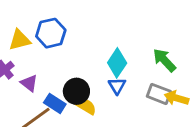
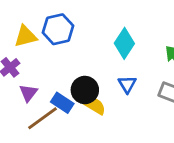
cyan diamond: (117, 63) -> (124, 43), moved
purple triangle: (29, 83) -> (28, 93), moved, turned 30

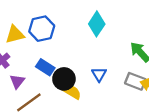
cyan diamond: (124, 43) -> (97, 24), moved
blue rectangle: (62, 103) -> (45, 67), moved

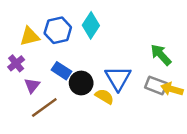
cyan diamond: (97, 24) -> (91, 25), moved
blue triangle: (99, 74) -> (118, 78), size x1.6
yellow semicircle: (72, 92) -> (104, 96), moved

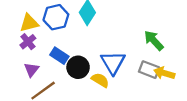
purple cross: (16, 63) -> (28, 42), moved

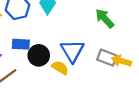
green arrow: (154, 40) -> (105, 18), moved
blue rectangle: (59, 56) -> (21, 44), turned -30

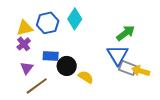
green arrow: (105, 18) -> (126, 33), turned 96
blue triangle: (72, 51) -> (118, 55), moved

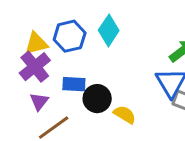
purple cross: (24, 44) -> (35, 67), size x1.5

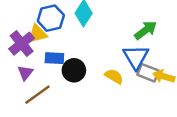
yellow triangle: (36, 43) -> (37, 34), moved
yellow semicircle: (125, 115) -> (114, 76), moved

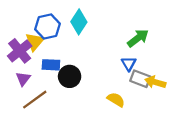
yellow triangle: (37, 34) -> (35, 42), turned -36
blue triangle: (136, 57) -> (129, 64), size x0.6
yellow semicircle: (114, 76) -> (116, 100), moved

